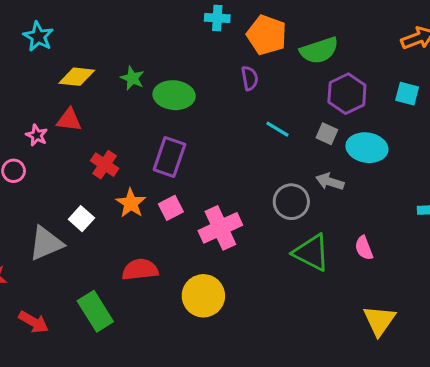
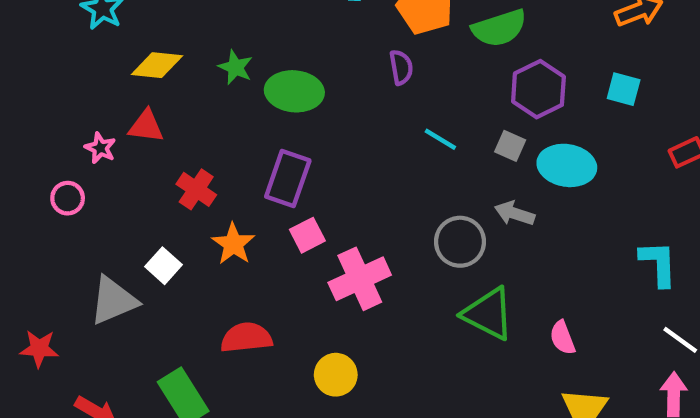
pink square: (171, 208) -> (307, 235), moved
pink semicircle: (364, 248) -> (562, 338), moved
yellow circle: (203, 296) -> (336, 375), size x0.7

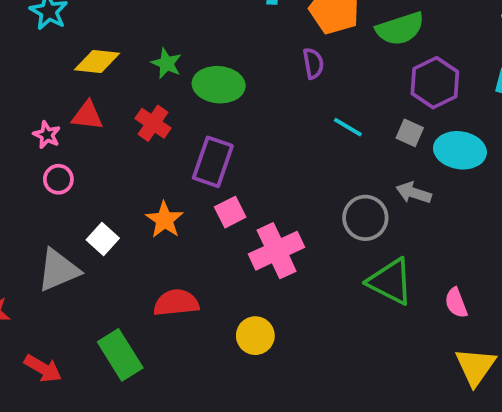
red cross: (196, 189) -> (153, 123), moved
pink circle: (68, 198) -> (58, 179), moved

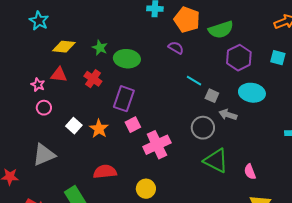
purple semicircle: (313, 63) -> (176, 48), turned -49
gray square: (410, 133) -> (212, 96), moved
white square: (103, 239) -> (74, 126), moved

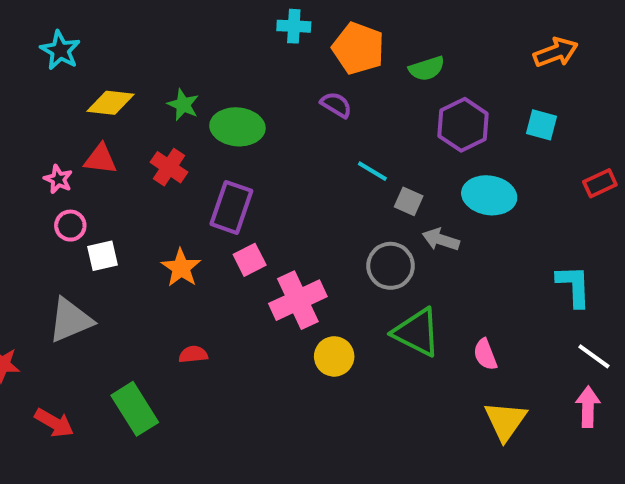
green semicircle: (221, 30) -> (427, 68), size x0.7
white square: (74, 126) -> (103, 256), moved, turned 35
red semicircle: (105, 172) -> (193, 354), size x0.6
yellow circle: (146, 189) -> (334, 356), moved

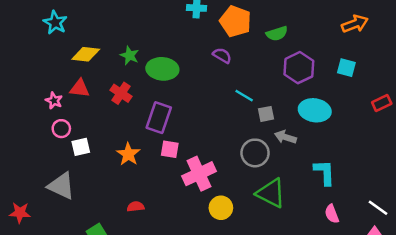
gray square: (409, 201) -> (266, 114), turned -35
pink square: (250, 260) -> (170, 149), turned 36
cyan L-shape: (574, 286) -> (324, 172), moved
gray triangle: (70, 320) -> (61, 186), turned 48
pink semicircle: (485, 354) -> (332, 214), moved

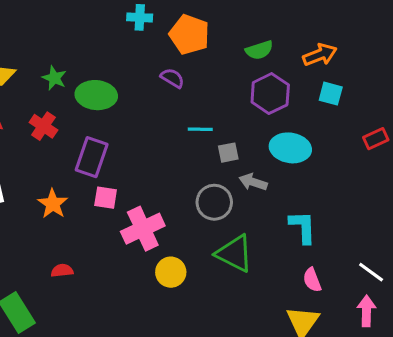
orange arrow: (355, 24) -> (320, 55), moved
green semicircle: (277, 34) -> (259, 50), moved
cyan line: (244, 96) -> (200, 129), turned -30

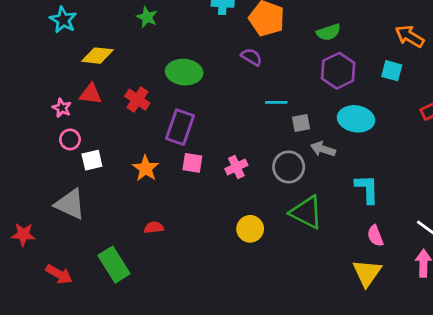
orange arrow: (320, 55) -> (410, 36), moved, turned -128
green star: (54, 78) -> (147, 17), moved
pink cross: (143, 229) -> (236, 167), moved, size x0.6

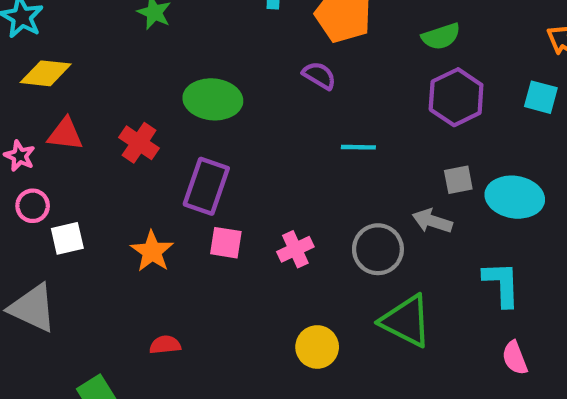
yellow diamond: (97, 56) -> (46, 73), moved
cyan ellipse: (356, 119) -> (515, 197), moved
gray square: (301, 123) -> (458, 180), moved

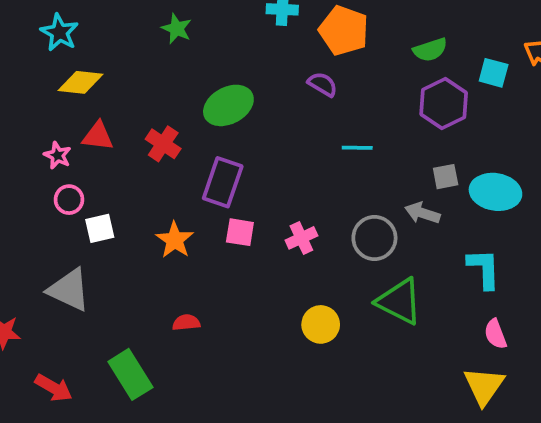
cyan square: (541, 97) -> (494, 73), moved
green ellipse: (213, 99) -> (228, 105), turned -33

